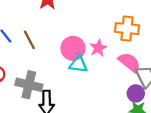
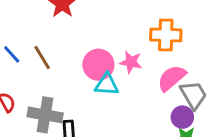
pink star: (98, 48) -> (131, 62), turned -30
pink semicircle: (129, 62) -> (172, 78), turned -75

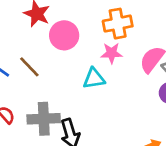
orange cross: (166, 35) -> (118, 24), moved
pink circle: (98, 65) -> (64, 35), moved

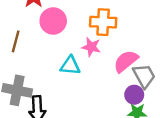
brown line: (29, 67) -> (16, 41), turned 45

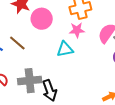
brown line: (16, 41) -> (17, 43), turned -48

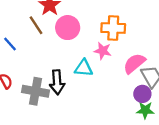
brown line: (17, 43) -> (36, 25), moved
black arrow: (50, 90) -> (57, 82), moved

